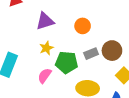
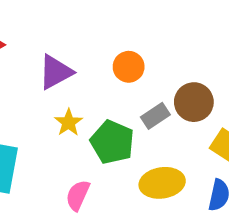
green pentagon: (67, 62) -> (112, 142), turned 30
pink semicircle: (45, 76) -> (78, 195), moved

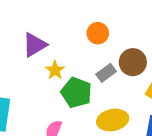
orange circle: (129, 67) -> (98, 33), moved
yellow star: (68, 123) -> (55, 70), moved

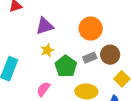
orange circle: (98, 33) -> (91, 29), size x1.5
yellow star: (55, 70) -> (47, 50), moved

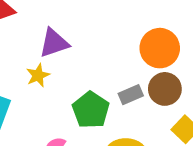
orange circle: (91, 29) -> (160, 48), moved
yellow star: (47, 50) -> (38, 75), moved

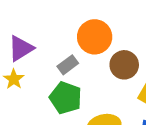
orange circle: (160, 48) -> (95, 37), moved
gray rectangle: (131, 95) -> (68, 65), moved

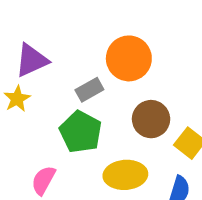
brown circle: (124, 65) -> (151, 119), moved

